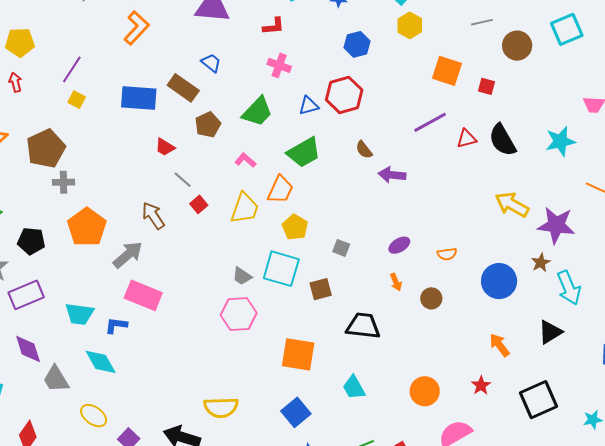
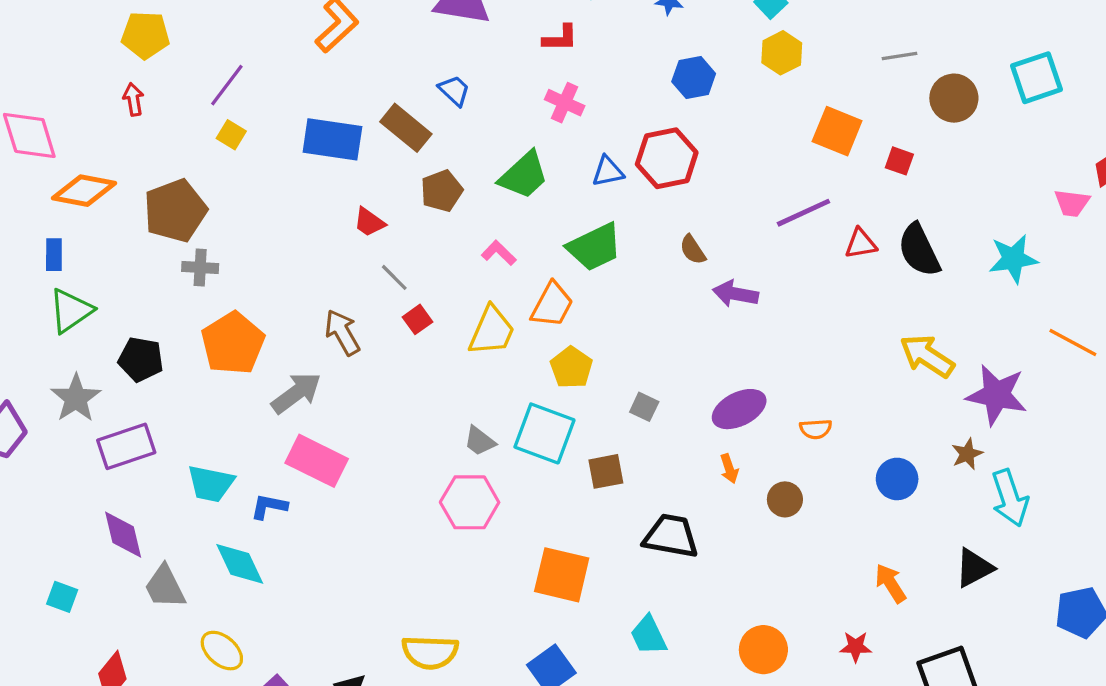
purple ellipse: (399, 245) -> (739, 409), size x1.5
blue circle: (499, 281) -> (897, 479), size x0.7
red star: (481, 385) -> (856, 647), turned 30

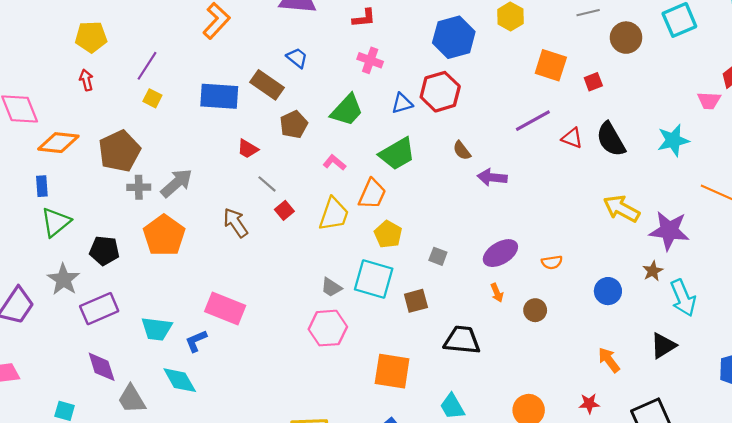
blue hexagon: (694, 78) -> (454, 37), size x1.5
red square: (899, 161) -> (593, 82), turned -36
red triangle: (861, 244) -> (572, 138), turned 35
gray arrow: (296, 393) -> (177, 183), moved
blue L-shape: (269, 506) -> (196, 341), turned -30

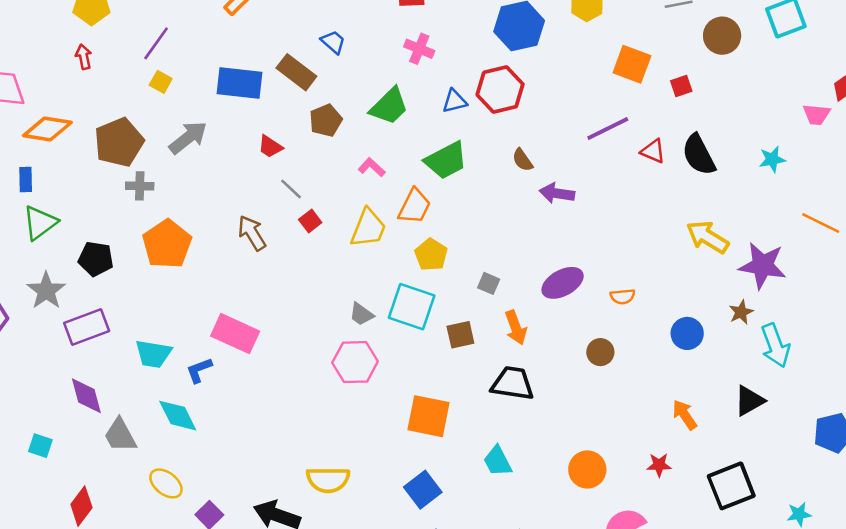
cyan star: (673, 140) -> (772, 159), size x0.7
gray arrow: (177, 183) -> (188, 138), moved
orange arrow: (497, 293) -> (516, 328), moved, size x1.5

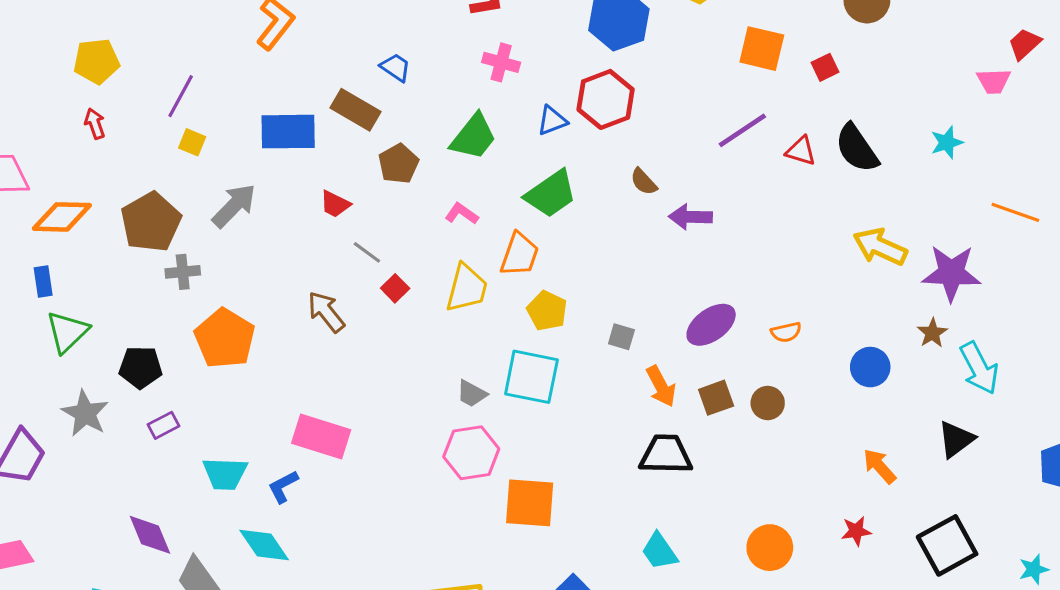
purple rectangle: (87, 327) -> (163, 425), moved, size x0.6
brown square: (460, 335) -> (716, 398), moved
orange square: (429, 416) -> (530, 503), moved

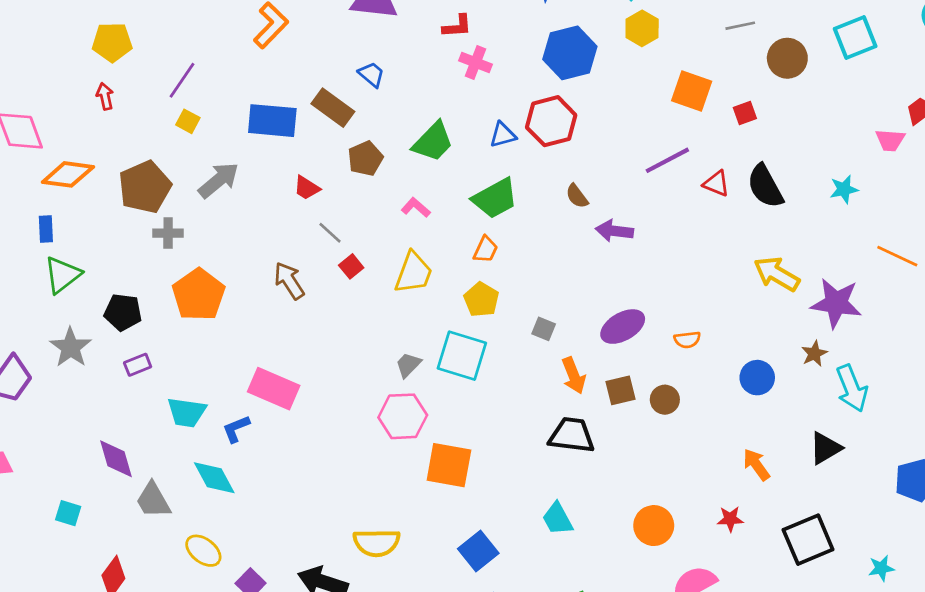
pink cross: (501, 62) -> (476, 63), moved
orange trapezoid: (519, 254) -> (485, 249), moved, size x0.7
gray trapezoid: (472, 394) -> (408, 365), turned 100

